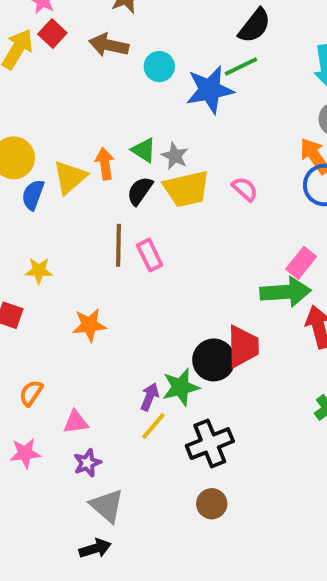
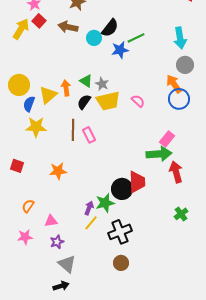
black semicircle: (255, 26) -> (110, 28), moved
blue star: (210, 90) -> (120, 50), size x0.7
yellow star: (39, 271) -> (36, 127), moved, size x1.5

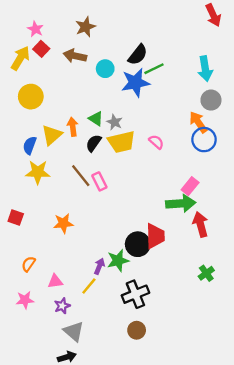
black semicircle: (110, 28) -> (138, 55), moved
blue star: (120, 50) -> (135, 83), size x1.4
yellow circle: (19, 85) -> (31, 97), moved
brown line: (73, 130) -> (81, 176), turned -40
yellow line: (91, 223) -> (89, 286), moved

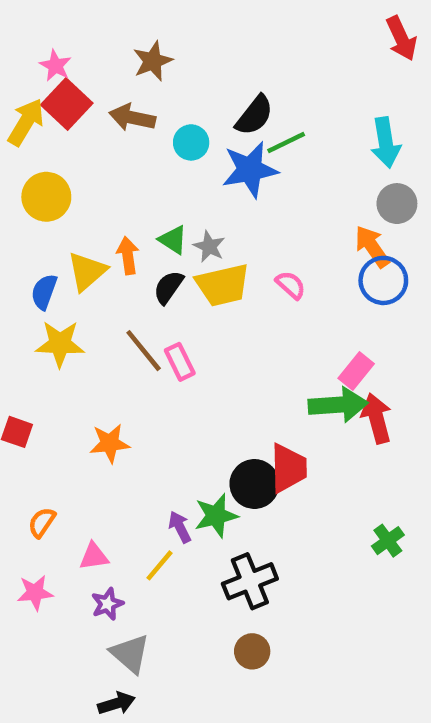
red square: (41, 49) -> (67, 104), size x1.5
red arrow: (201, 224) -> (377, 418), moved
purple arrow: (99, 266) -> (180, 527), turned -49

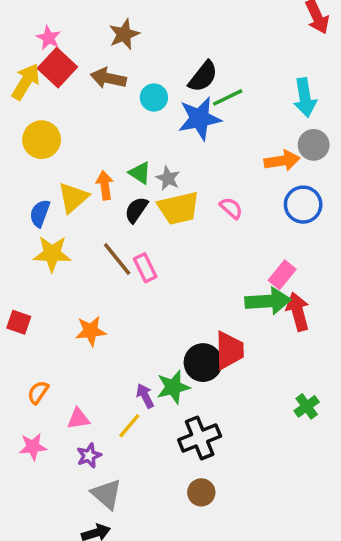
orange arrow: (372, 247) -> (282, 161), moved, turned 116

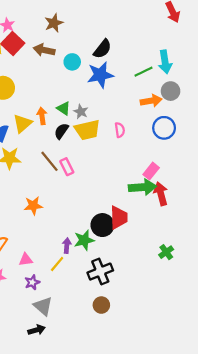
green line: (228, 97) -> (144, 72), moved
pink semicircle: (231, 208) -> (120, 130), turned 40
purple arrow: (145, 396) -> (67, 246), turned 32

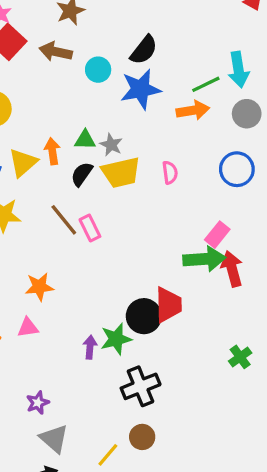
orange arrow: (151, 101) -> (193, 110), moved
green triangle: (64, 108) -> (85, 140), turned -32
pink triangle: (26, 260) -> (28, 328), moved
yellow line: (57, 264) -> (108, 455), moved

